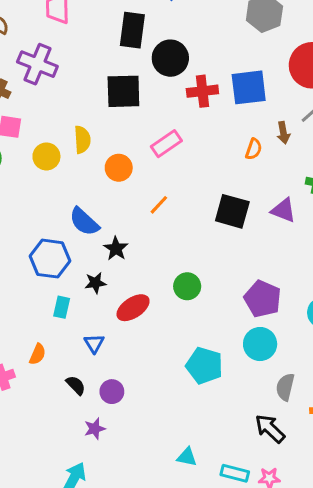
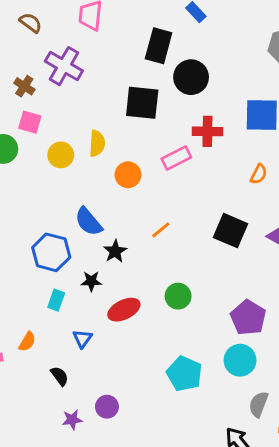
red cross: (202, 91) -> (207, 131), moved
orange line: (159, 205) -> (161, 230), moved
purple circle: (112, 392) -> (107, 407), moved

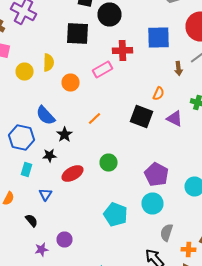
orange semicircle: (259, 174) -> (158, 94), moved

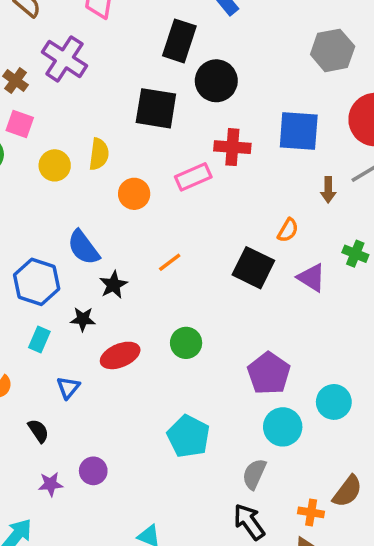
cyan circle: (152, 204) -> (283, 427), moved
gray semicircle: (166, 232) -> (254, 474), moved

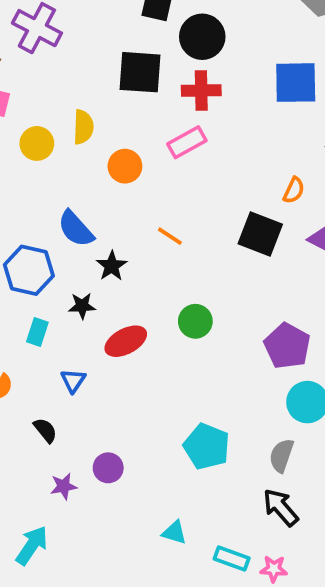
red cross: (232, 147) -> (201, 91), moved
orange line: (170, 262) -> (170, 236), turned 75
cyan pentagon: (188, 436) -> (207, 446), moved

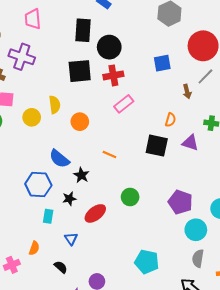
blue square: (296, 83) -> (162, 63), size x0.7
pink rectangle: (187, 142) -> (124, 104), moved
gray semicircle: (281, 455) -> (198, 258), moved

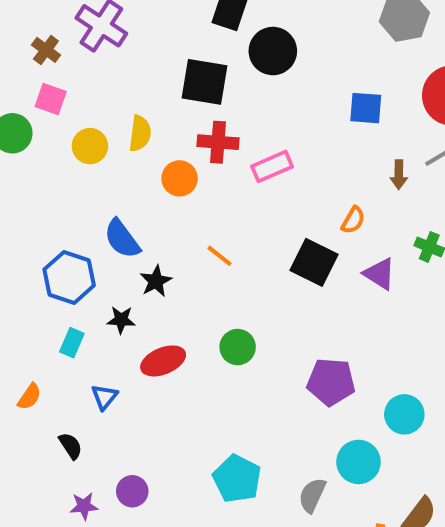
red cross: (113, 75) -> (218, 142), moved
purple pentagon: (180, 202) -> (331, 382), turned -30
cyan circle: (196, 230) -> (358, 462), moved
gray semicircle: (198, 258) -> (312, 495), moved

